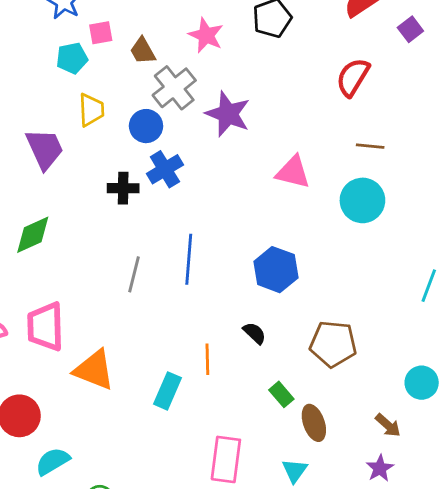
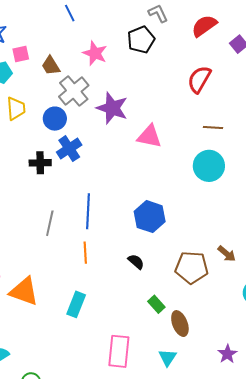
pink triangle: (293, 172) -> (149, 136), moved
orange line: (207, 359) -> (85, 253), moved
brown arrow: (388, 425) -> (227, 254), moved

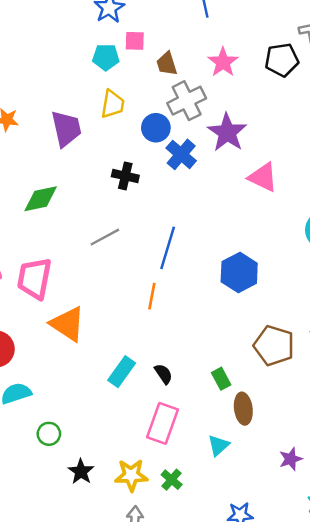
blue cross: (69, 149) -> (181, 154), moved, turned -30
gray line: (50, 223) -> (105, 237), moved, turned 35
black semicircle: (136, 262) -> (164, 374), moved
cyan rectangle: (76, 304) -> (122, 372), moved

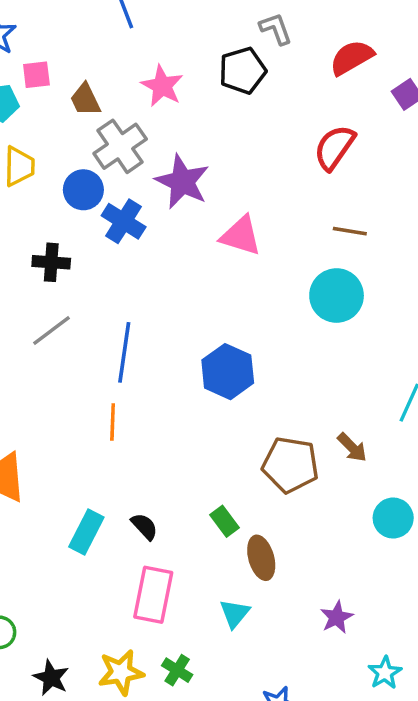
gray line: (105, 237) -> (51, 330), moved

